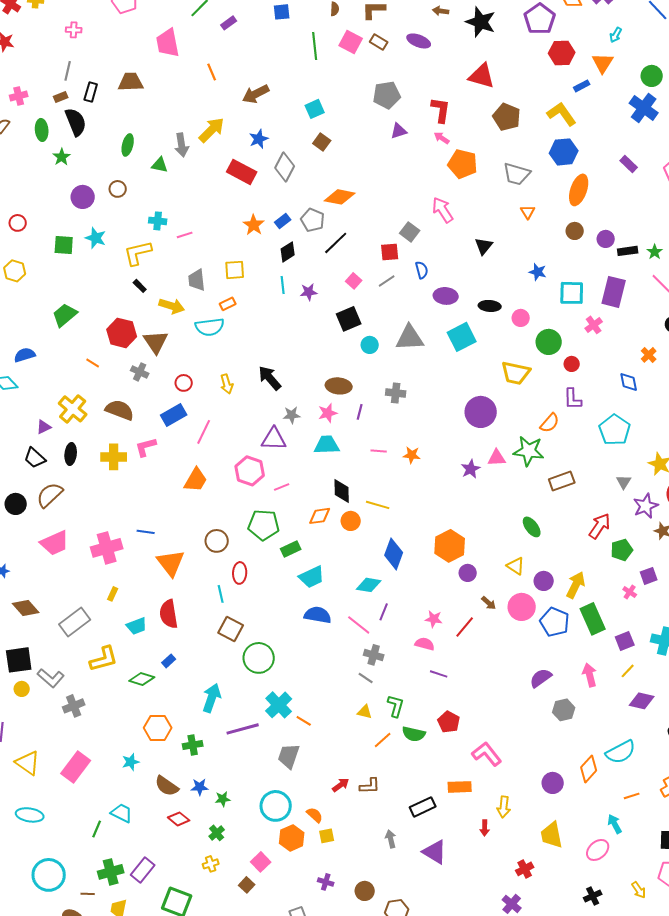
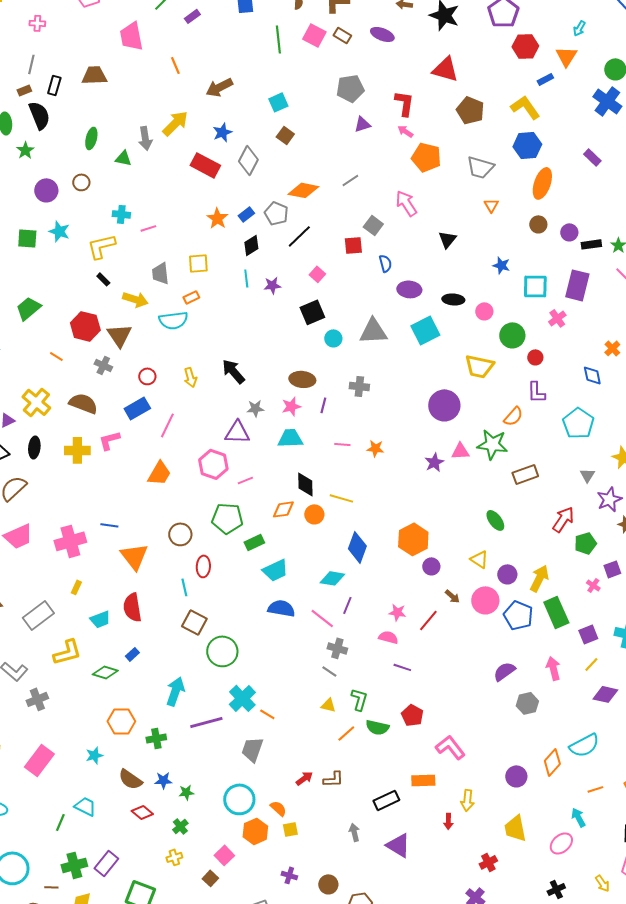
gray line: (387, 281) -> (350, 180), moved

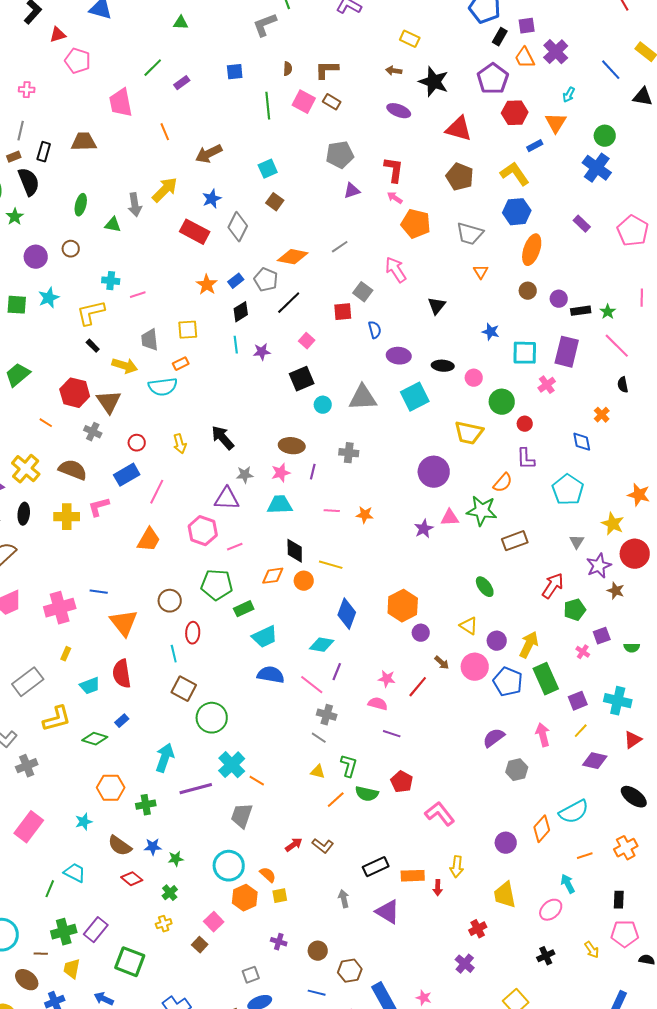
purple ellipse: (382, 34) -> (399, 111), moved
red triangle: (445, 69) -> (459, 129), moved
cyan star: (59, 231) -> (49, 298), turned 30
brown L-shape: (333, 779) -> (323, 846), turned 40
orange rectangle: (423, 780) -> (413, 876), moved

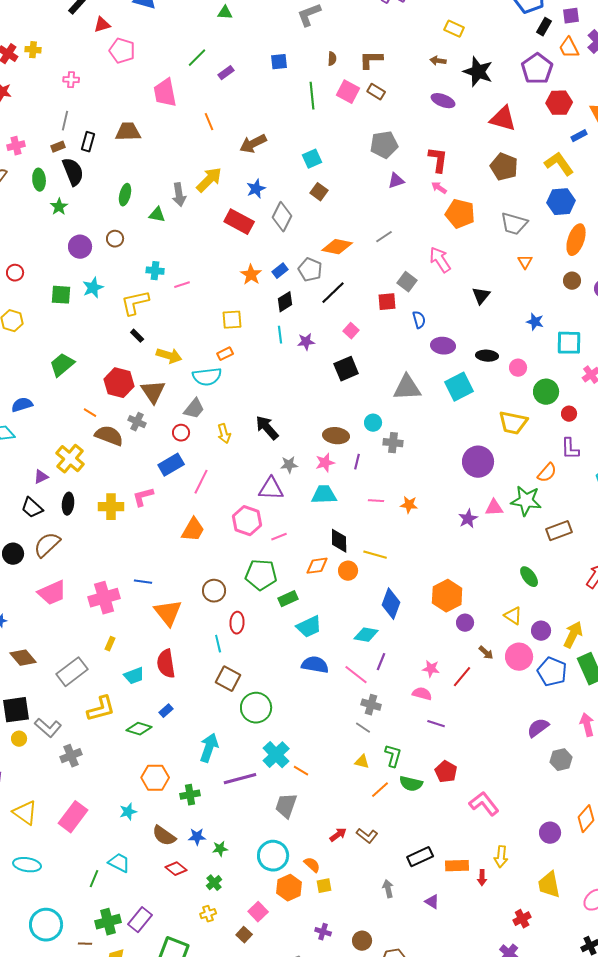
gray trapezoid: (150, 340) -> (194, 409), moved, turned -135
cyan circle: (323, 405) -> (373, 423), moved
brown semicircle: (73, 470) -> (109, 436), moved
purple triangle: (388, 912) -> (432, 902), size x0.6

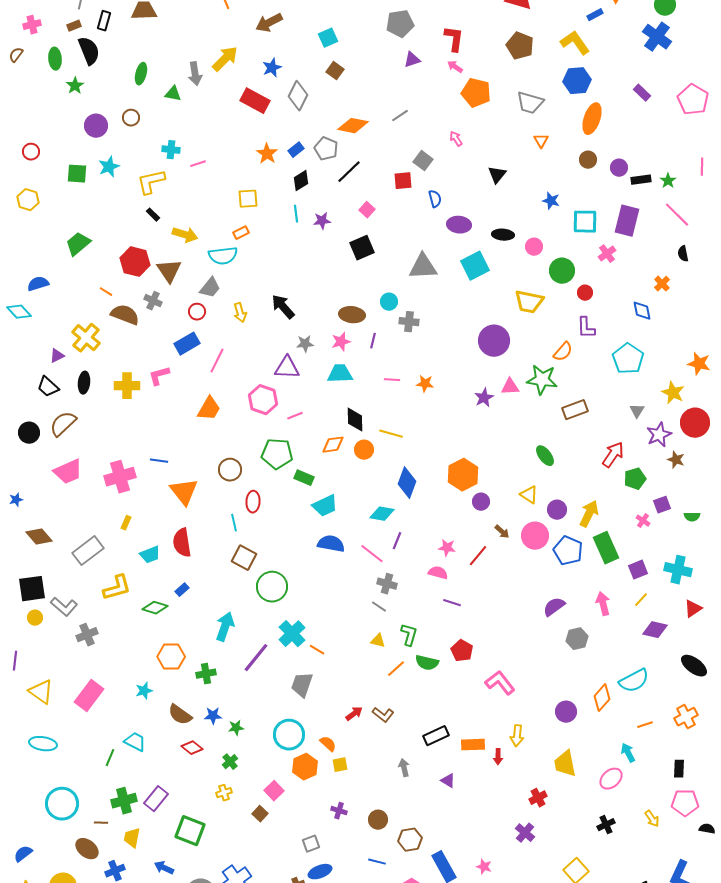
pink arrow: (440, 260) -> (456, 139), size x0.6
green rectangle: (288, 599) -> (304, 478), turned 48
purple line: (240, 779) -> (256, 658), turned -36

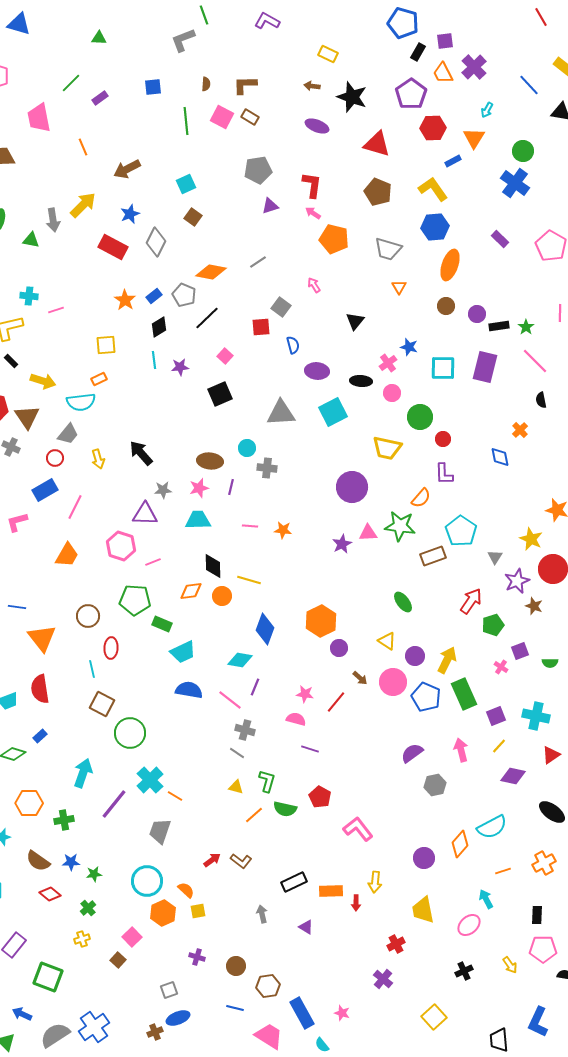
pink cross: (607, 254) -> (388, 363), moved
cyan pentagon: (628, 359) -> (461, 531), moved

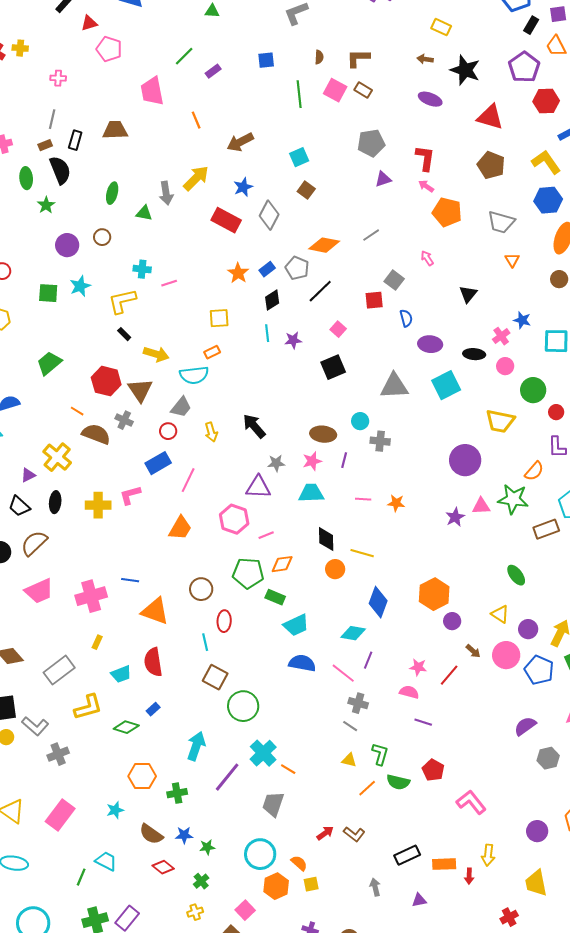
orange diamond: (191, 591) -> (282, 564), moved
orange triangle: (42, 638) -> (155, 611), turned -32
purple triangle: (306, 927) -> (419, 900), turned -42

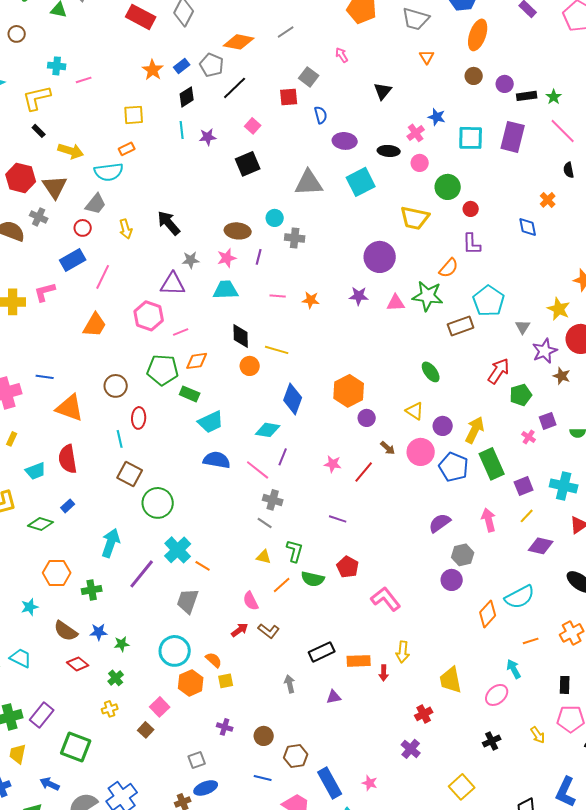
purple star: (455, 517) -> (359, 296), moved, turned 30
pink semicircle: (409, 692) -> (251, 601), moved, turned -132
purple circle: (537, 831) -> (452, 580), moved

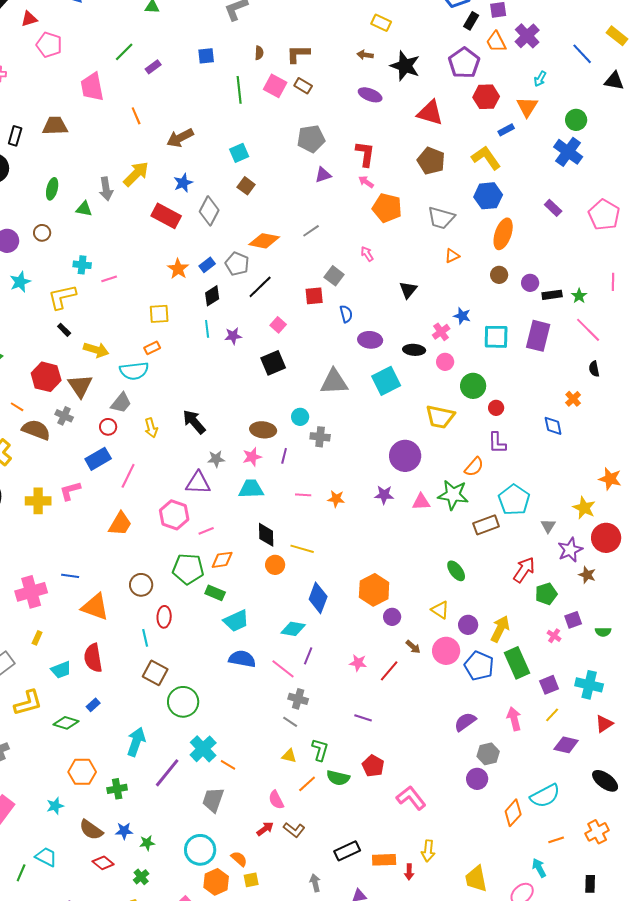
orange triangle: (427, 57) -> (452, 256), turned 35

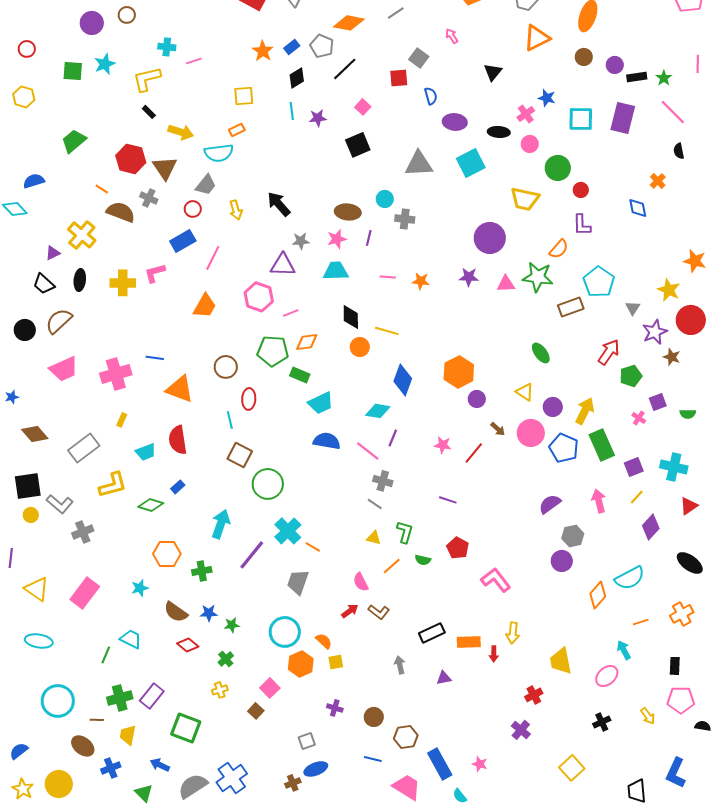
orange triangle: (452, 256) -> (537, 38), size x1.8
purple diamond: (566, 745) -> (651, 527), turned -60
green semicircle: (338, 778) -> (423, 560), size x0.7

